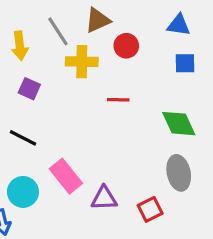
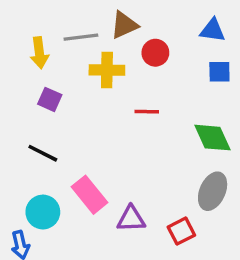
gray line: (58, 31) -> (81, 37), turned -64
gray ellipse: (179, 173) -> (213, 191), turned 36

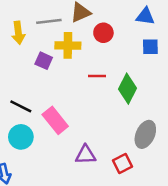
purple square: (50, 99) -> (44, 61), moved
green diamond: (213, 138) -> (128, 89), moved, turned 52
pink rectangle: (90, 195) -> (55, 120), moved
cyan circle: (43, 212) -> (21, 137), moved

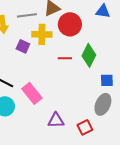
red circle: (103, 33) -> (70, 24), size x1.5
blue square: (150, 47) -> (107, 80), moved
green diamond: (128, 89) -> (89, 55), moved

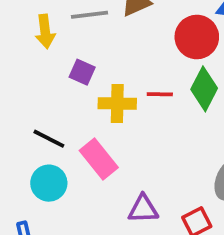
red circle: (70, 24) -> (197, 37), moved
yellow cross: (42, 34) -> (117, 104), moved

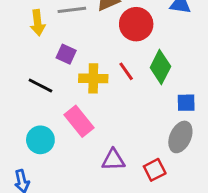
red circle: (197, 37) -> (136, 24), moved
red line: (160, 94) -> (126, 71), turned 54
black line: (49, 139) -> (40, 86), moved

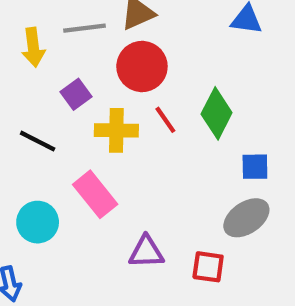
red circle: (136, 24) -> (142, 67), moved
purple square: (66, 54) -> (76, 94), turned 30
gray ellipse: (180, 137) -> (246, 218), turned 32
red square: (155, 170) -> (208, 267), turned 35

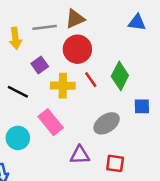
gray ellipse: (246, 218) -> (107, 123), moved

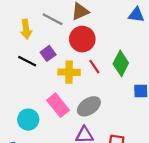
gray line: (45, 27) -> (53, 19), turned 35
black line: (18, 92) -> (27, 61), moved
gray ellipse: (107, 123) -> (89, 106), moved

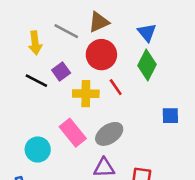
blue triangle: (136, 15) -> (147, 32), moved, turned 42
green diamond: (121, 63) -> (147, 65), moved

